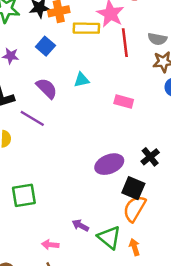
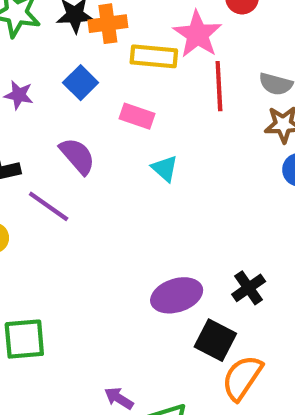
cyan triangle: (82, 80) -> (165, 168), moved, turned 49
pink rectangle: (124, 102) -> (137, 116), moved
orange semicircle: (134, 209) -> (242, 378), moved

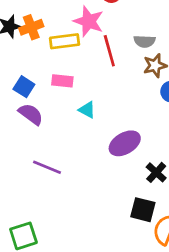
blue square: (81, 83) -> (24, 87), moved
purple line: (49, 206) -> (47, 167), moved
purple ellipse: (177, 295) -> (125, 143), moved

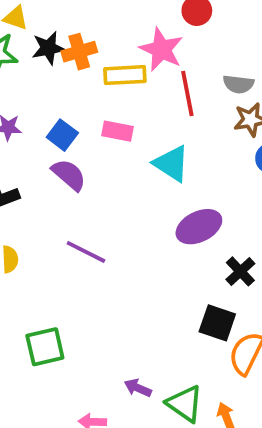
cyan triangle: (87, 110) -> (171, 164), moved, size x1.5

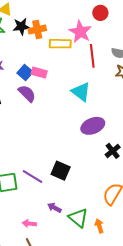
pink rectangle: (117, 131) -> (39, 73), moved
purple line: (86, 252) -> (33, 177), moved
black square: (217, 323) -> (61, 171), moved

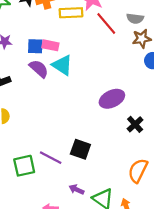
red line: (92, 56) -> (106, 24), turned -30
blue square: (25, 72) -> (35, 46), turned -35
cyan triangle: (81, 92) -> (62, 65), moved

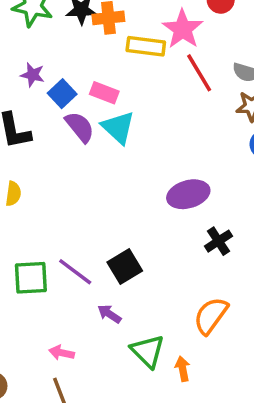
blue square: (35, 46) -> (62, 94), moved, turned 35
black square: (80, 149) -> (125, 266), turned 30
purple arrow: (76, 189) -> (109, 314), moved

